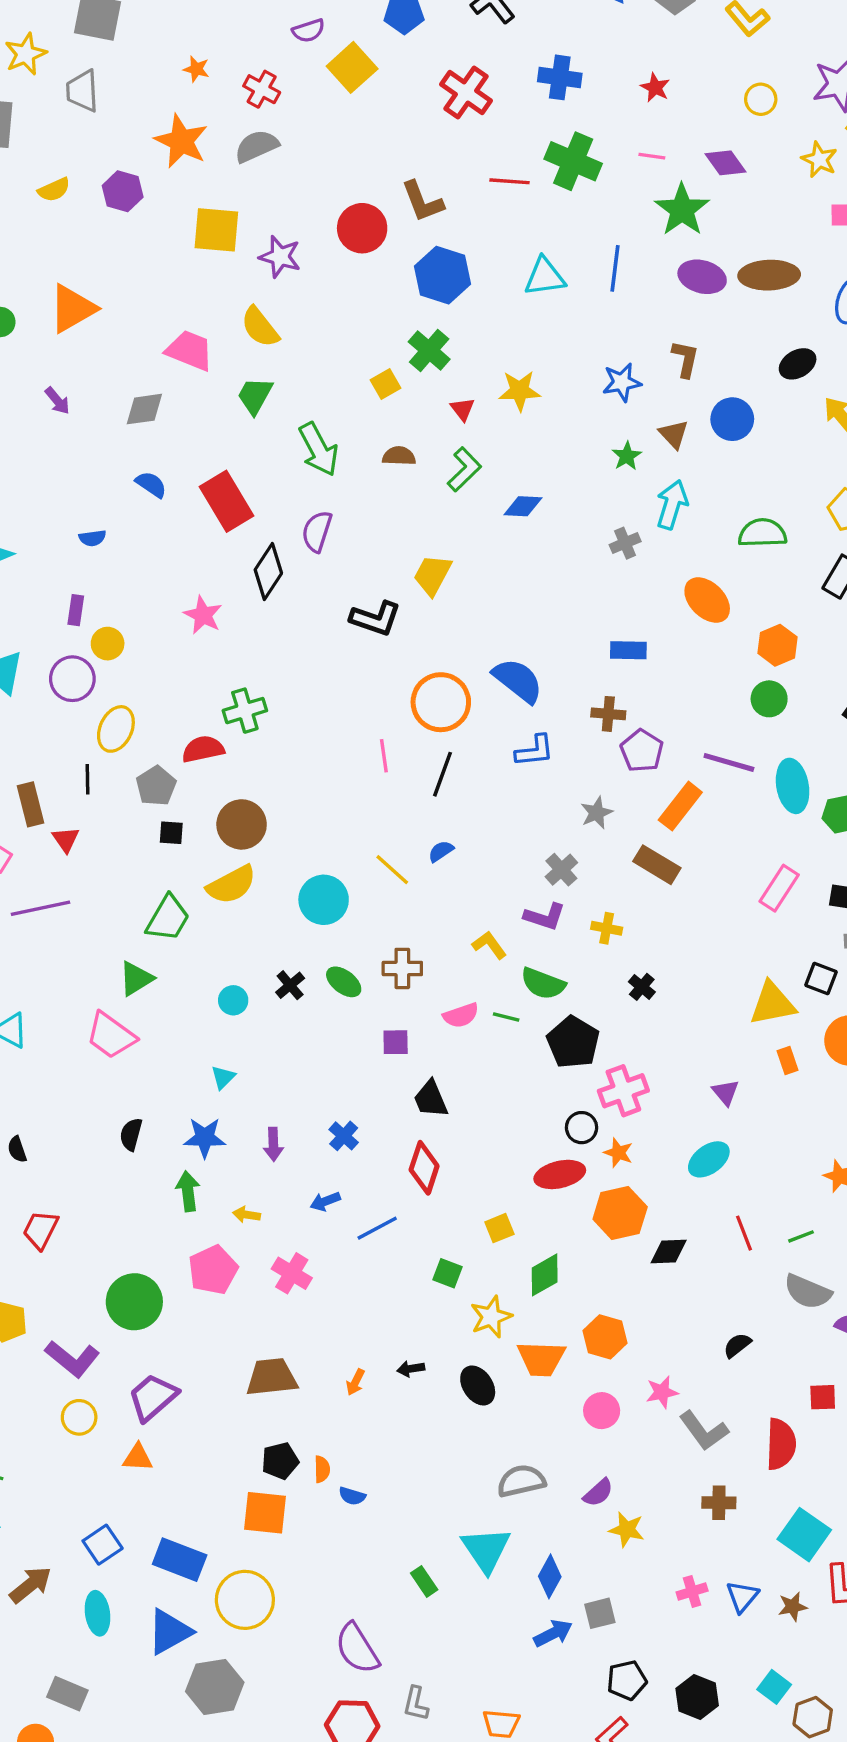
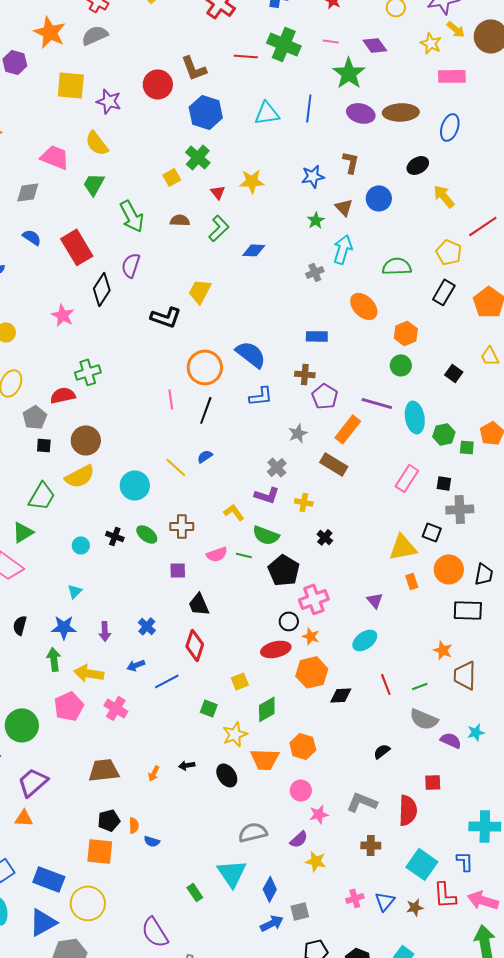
black cross: (290, 985) -> (115, 536), turned -30
yellow arrow: (247, 1215) -> (89, 673), size x1.8
pink star: (662, 1392) -> (319, 814), moved
gray L-shape: (704, 1431) -> (362, 802), turned 148

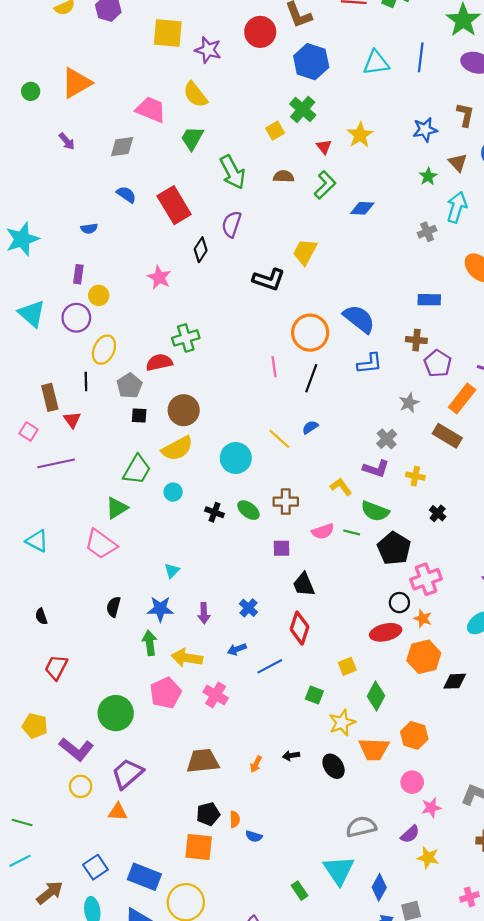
yellow star: (252, 181) -> (360, 135), turned -30
black diamond: (102, 289) -> (201, 250), size x0.7
cyan circle: (81, 545) -> (173, 492), moved
green diamond: (267, 709) -> (376, 696), turned -32

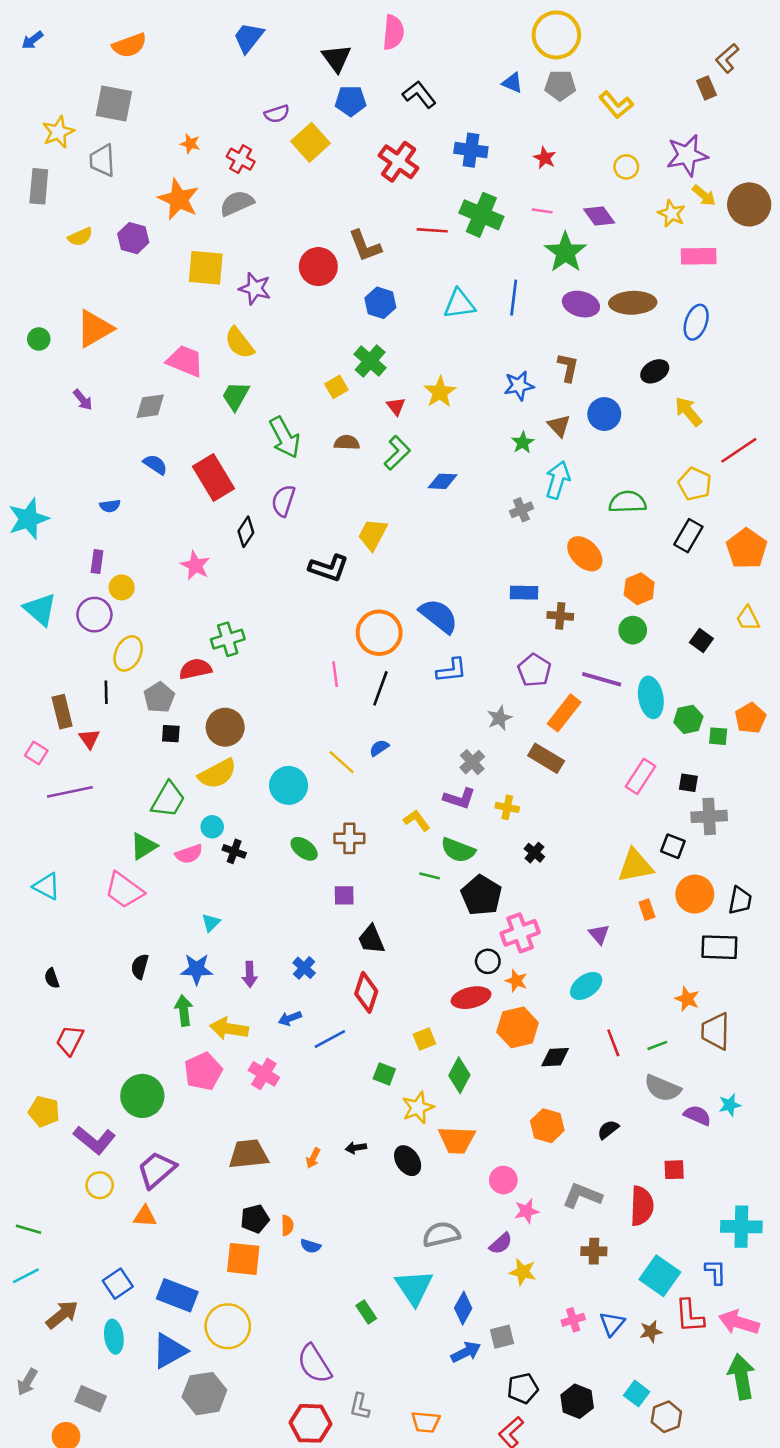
blue hexagon: (311, 62) -> (380, 303), size x0.7
brown cross: (416, 340) -> (560, 616), moved
black cross: (214, 512) -> (234, 851), moved
pink semicircle: (323, 531) -> (189, 854), moved
orange hexagon: (414, 735) -> (547, 1126), moved

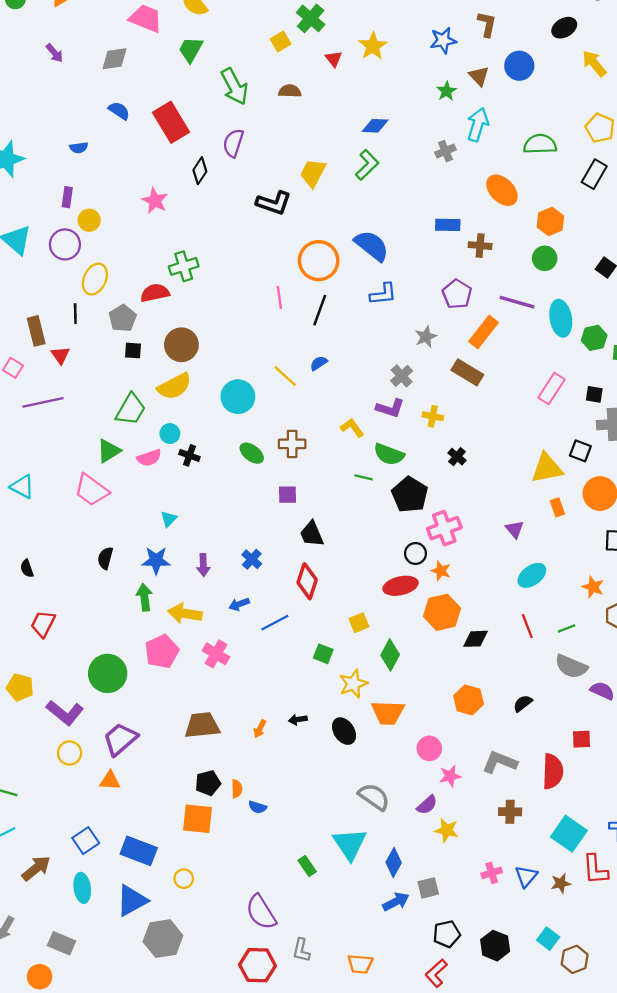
green L-shape: (397, 453) -> (367, 165), moved
cyan ellipse: (586, 986) -> (532, 575), moved
gray semicircle: (441, 1234) -> (374, 797), turned 48
yellow circle: (228, 1326) -> (184, 879), size x0.5

